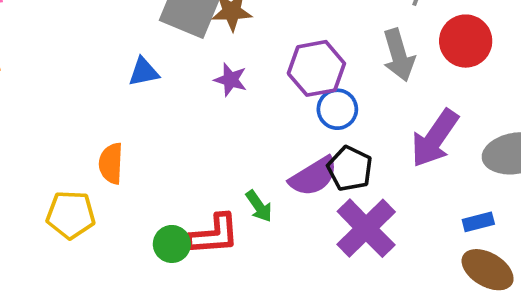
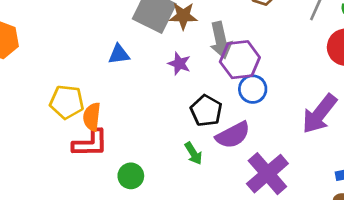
gray arrow: (399, 55) -> (221, 40), moved
black pentagon: (350, 169) -> (206, 111), moved
yellow pentagon: (71, 215) -> (67, 102), moved
red L-shape: (214, 235) -> (90, 143), moved

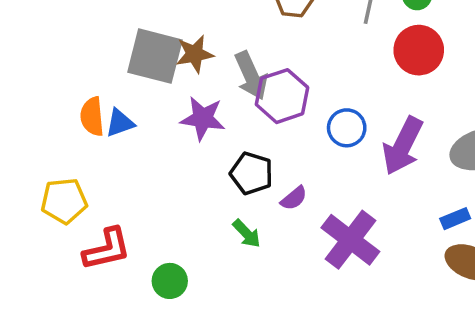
purple star: (179, 64) -> (203, 118), size x1.4
blue circle: (253, 89) -> (347, 128), moved
orange semicircle: (92, 117) -> (92, 117), moved
purple semicircle: (233, 135) -> (294, 198), size x0.6

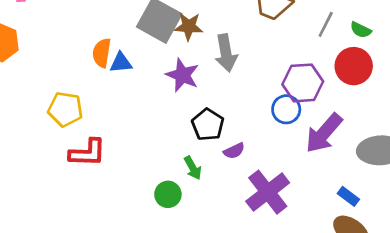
purple hexagon: (282, 96) -> (303, 83), moved
blue rectangle: (455, 219) -> (348, 196), turned 45
green circle: (170, 281) -> (168, 194), moved

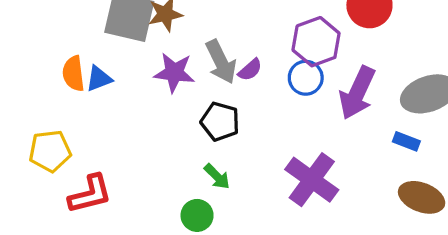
gray arrow: (226, 53) -> (221, 62), moved
purple semicircle: (234, 151) -> (250, 70), moved
blue rectangle: (348, 196) -> (406, 141), moved

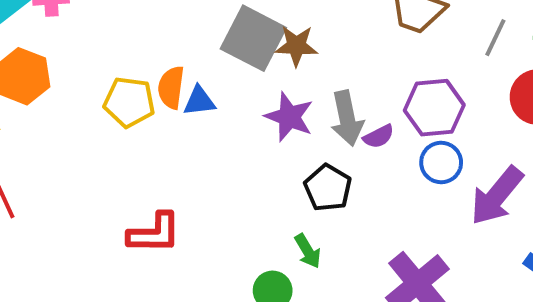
purple hexagon: (316, 42) -> (434, 108), moved
yellow pentagon: (50, 151) -> (129, 102), moved

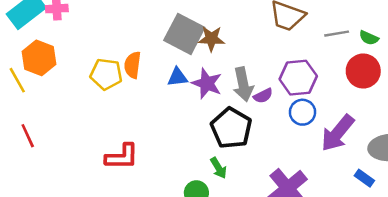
gray line: (495, 38) -> (337, 34), turned 55
blue triangle: (199, 101) -> (177, 77), moved
black pentagon: (328, 188) -> (231, 128), size x1.4

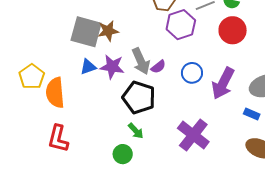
orange semicircle: (132, 65) -> (55, 93), moved, size x1.4
yellow pentagon: (106, 74) -> (32, 77), turned -30
purple hexagon: (298, 78) -> (181, 25), moved
red L-shape: (122, 157) -> (58, 139), turned 116

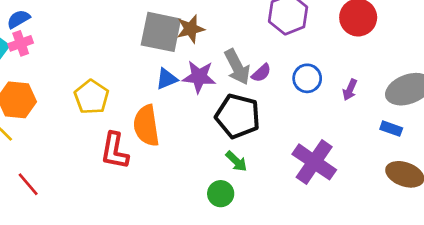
purple arrow: (223, 83) -> (350, 90), size x0.5
orange semicircle: (55, 93) -> (146, 126), moved
red L-shape: (58, 139) -> (115, 151), moved

